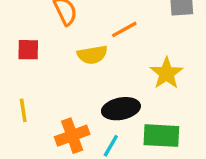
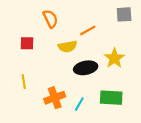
black ellipse: (121, 109) -> (86, 68), moved

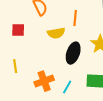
orange line: (88, 30) -> (75, 18), turned -56
black ellipse: (86, 68) -> (73, 53), turned -60

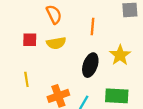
yellow semicircle: (56, 33) -> (56, 43), moved

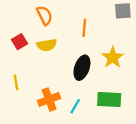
red square: (30, 40) -> (19, 42), turned -32

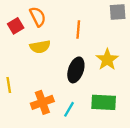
red square: (19, 42) -> (16, 26), moved

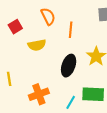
orange semicircle: (38, 17) -> (48, 16), moved
cyan line: (69, 109) -> (71, 102), moved

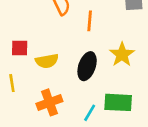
red square: (15, 27) -> (20, 48), moved, turned 32
yellow semicircle: (37, 45) -> (47, 61), moved

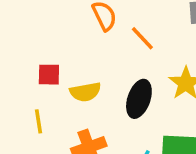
orange line: (90, 21) -> (142, 38), turned -48

